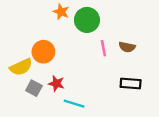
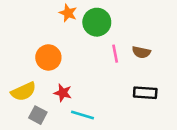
yellow semicircle: (21, 67) -> (24, 91), moved
gray square: (34, 88) -> (38, 115), moved

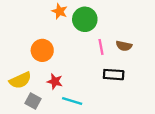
black rectangle: (145, 93) -> (114, 75), moved

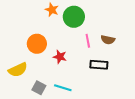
red star: (55, 81) -> (60, 57), moved
gray square: (33, 101) -> (39, 88), moved

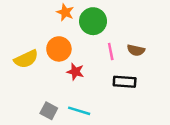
orange circle: (37, 44) -> (59, 49), moved
yellow semicircle: (18, 70) -> (26, 59), moved

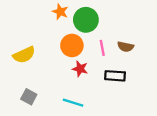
orange circle: (59, 49) -> (72, 45), moved
red star: (75, 72) -> (80, 69), moved
gray square: (49, 111) -> (29, 97), moved

